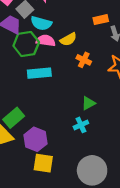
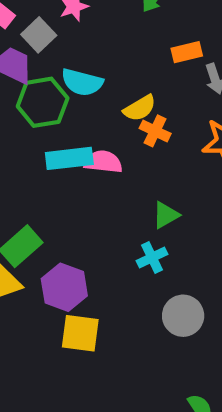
cyan semicircle: (41, 23) -> (82, 82), moved
yellow semicircle: (68, 39) -> (140, 108), moved
pink semicircle: (46, 41) -> (103, 162), moved
gray circle: (92, 170) -> (183, 316), moved, size x0.7

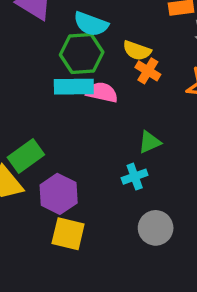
green hexagon: (43, 102) -> (82, 53), moved
yellow semicircle: (140, 108) -> (137, 51), turned 44

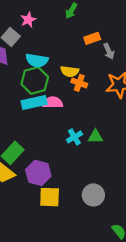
green triangle: (150, 142) -> (95, 137), moved, turned 35
cyan cross: (135, 177) -> (74, 137), moved
gray circle: (156, 228) -> (93, 195), moved

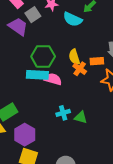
orange rectangle: (92, 38) -> (97, 61), moved
cyan semicircle: (37, 60) -> (73, 19), moved
yellow semicircle: (70, 71) -> (74, 57), turned 49

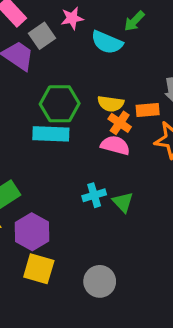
yellow semicircle: (74, 57) -> (111, 104), turned -63
pink semicircle: (53, 79) -> (115, 145), moved
green triangle: (81, 117) -> (123, 202), turned 32

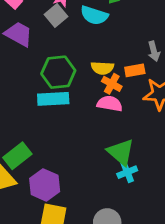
gray square: (42, 36) -> (56, 15), moved
cyan cross: (94, 195) -> (127, 172), moved
green triangle: (123, 202) -> (121, 152), size x1.5

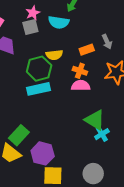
gray square: (56, 15) -> (30, 27), turned 35
yellow semicircle: (102, 68) -> (54, 55), moved
orange rectangle: (135, 70) -> (87, 50), moved

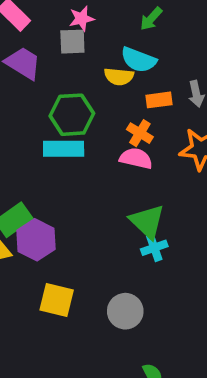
cyan semicircle: (59, 22) -> (139, 60), moved
yellow semicircle: (54, 55) -> (119, 76), moved
purple hexagon: (43, 153) -> (36, 240), moved

